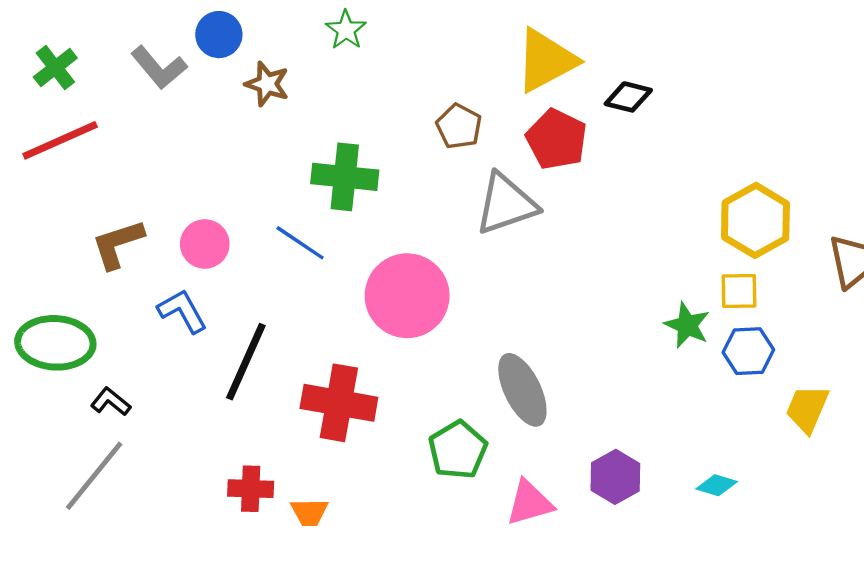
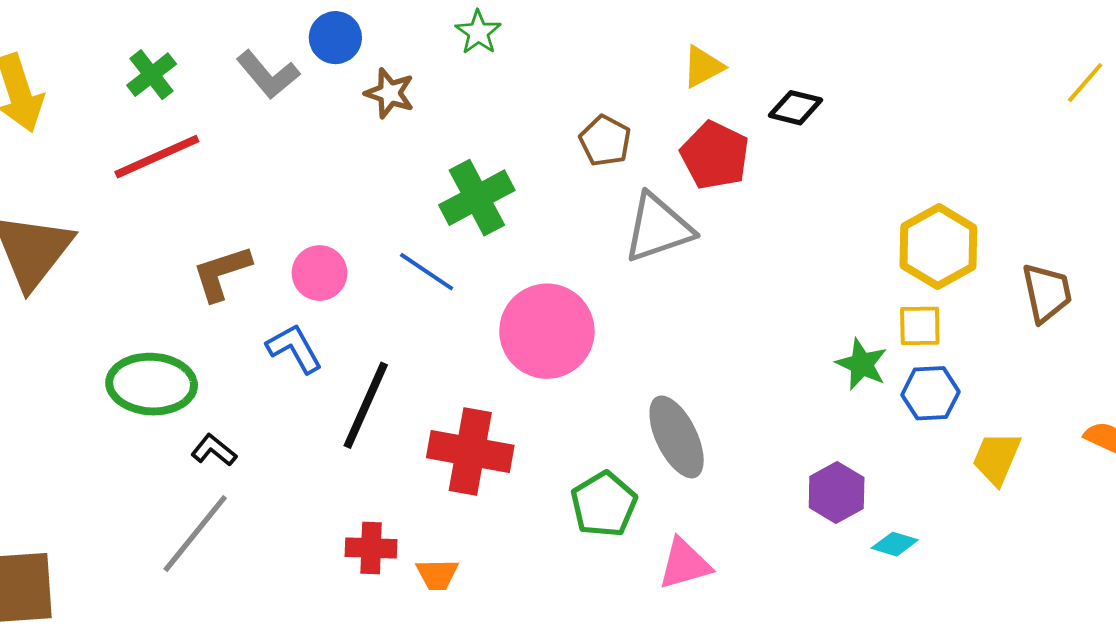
yellow triangle: (546, 60) -> (703, 67), size x0.6
green cross: (345, 177) -> (477, 198), turned -34
purple hexagon: (615, 477) -> (837, 492), moved

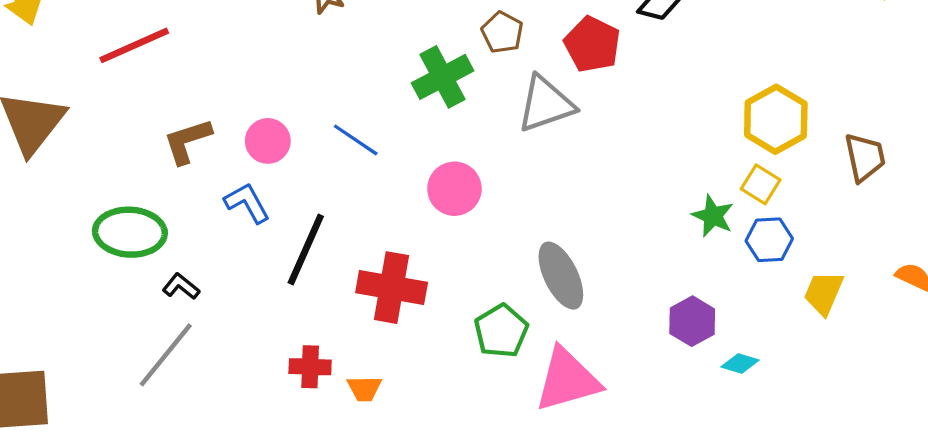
green cross: (477, 198) -> (443, 77), moved
yellow square: (920, 326) -> (761, 184), turned 33
pink circle: (547, 331) -> (454, 189), size x0.7
pink triangle: (684, 564) -> (567, 380), size x1.5

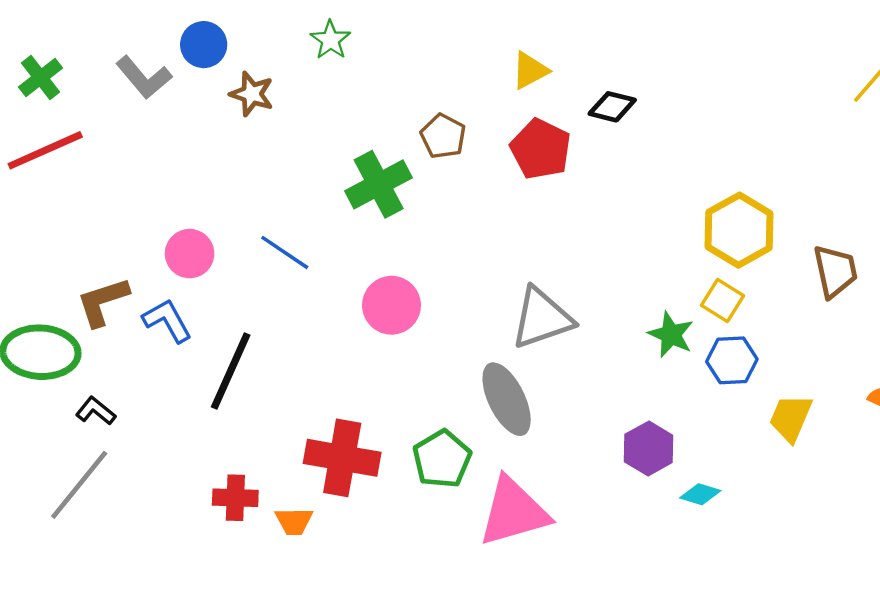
gray triangle: (546, 104) -> (542, 318), moved
brown L-shape: (187, 141) -> (103, 302), moved
red cross: (392, 288) -> (342, 458), moved

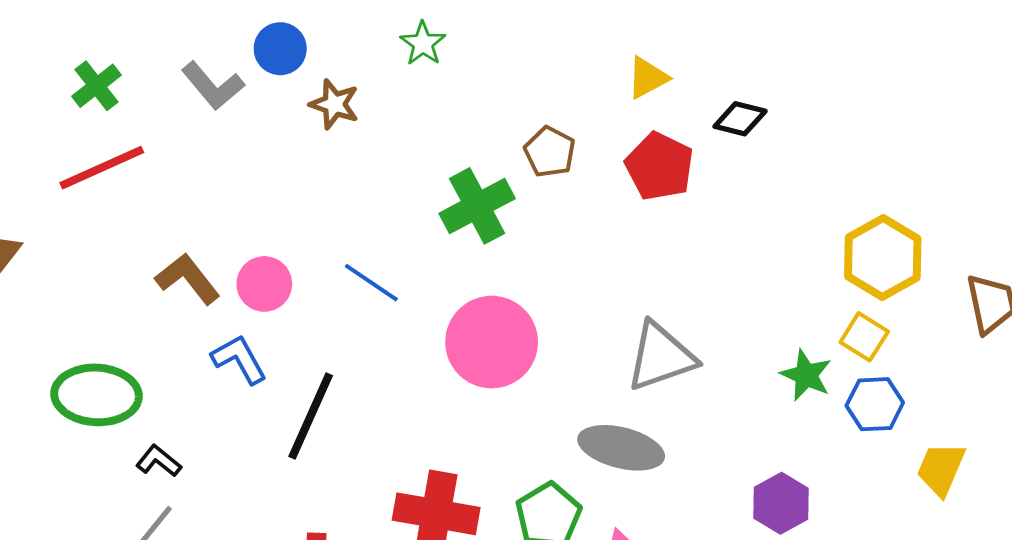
brown L-shape: (103, 302) -> (188, 279), moved, turned 70
pink circle: (391, 305) -> (492, 342), size x1.4
gray ellipse: (507, 399) -> (621, 448), turned -50

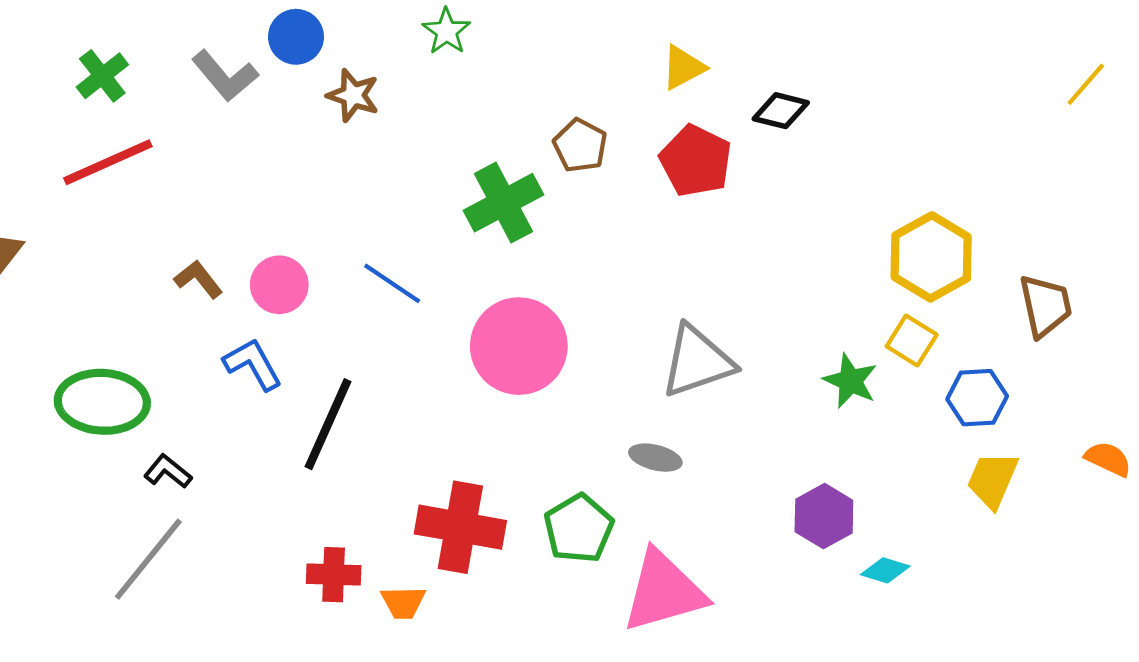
brown L-shape: (188, 279) -> (198, 279), size x0.7
blue hexagon: (875, 404) -> (977, 398), moved
gray ellipse: (621, 448) -> (655, 458), size x0.6

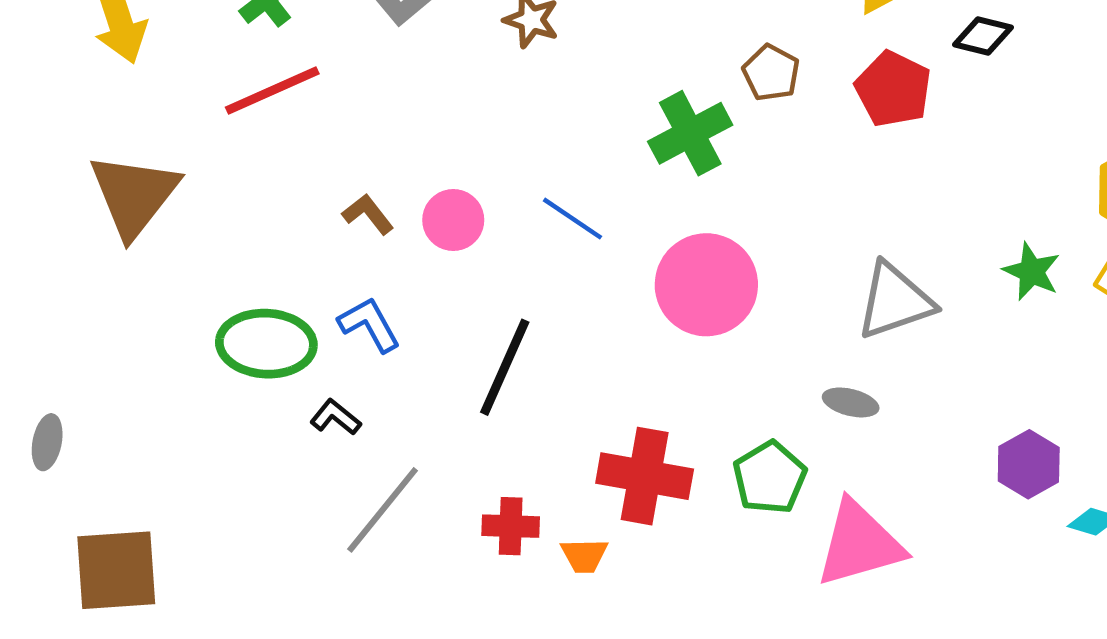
blue L-shape: (253, 364) -> (369, 324), moved
green star: (850, 381) -> (1032, 272), moved
gray line: (148, 559) -> (383, 510), moved

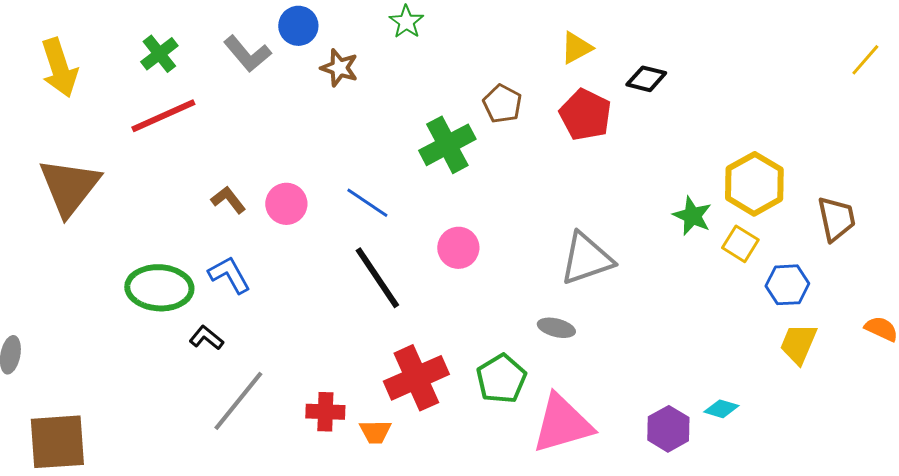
green star: (1032, 272) -> (692, 216), moved
pink circle: (706, 285) -> (458, 248), size x0.6
black line: (505, 367) -> (377, 278), moved, turned -58
purple hexagon: (1029, 464) -> (668, 429), moved
red cross: (645, 476) -> (416, 378), turned -34

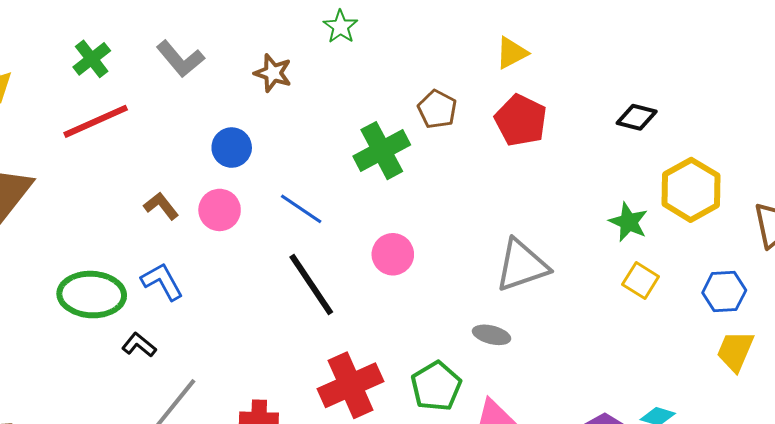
blue circle: (298, 26) -> (232, 148), moved
black diamond: (646, 79) -> (637, 117), moved
yellow square: (740, 244) -> (641, 280), moved

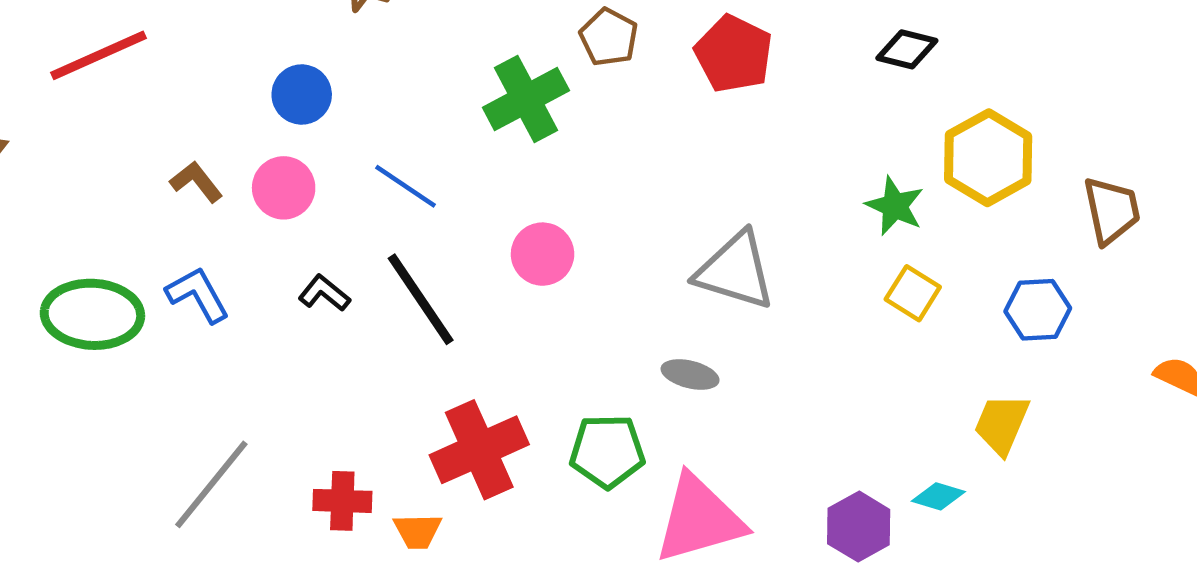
gray triangle: (522, 265) -> (735, 271), turned 36
black L-shape: (139, 345) -> (324, 293), moved
yellow trapezoid: (735, 351) -> (1002, 424), moved
green pentagon: (436, 386) -> (607, 451), turned 30

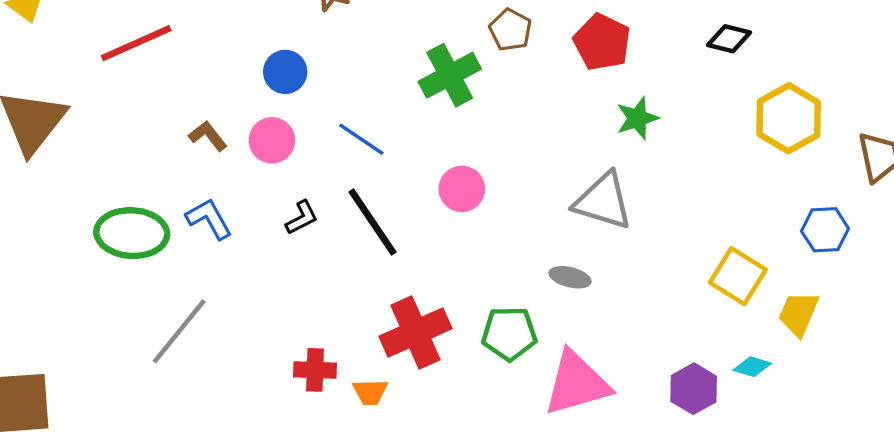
green star: (895, 206) -> (637, 118), moved, turned 30
black L-shape: (324, 293) -> (302, 218), turned 114
yellow square: (913, 293) -> (738, 276), moved, size x1.4
gray line: (211, 484) -> (179, 331), moved

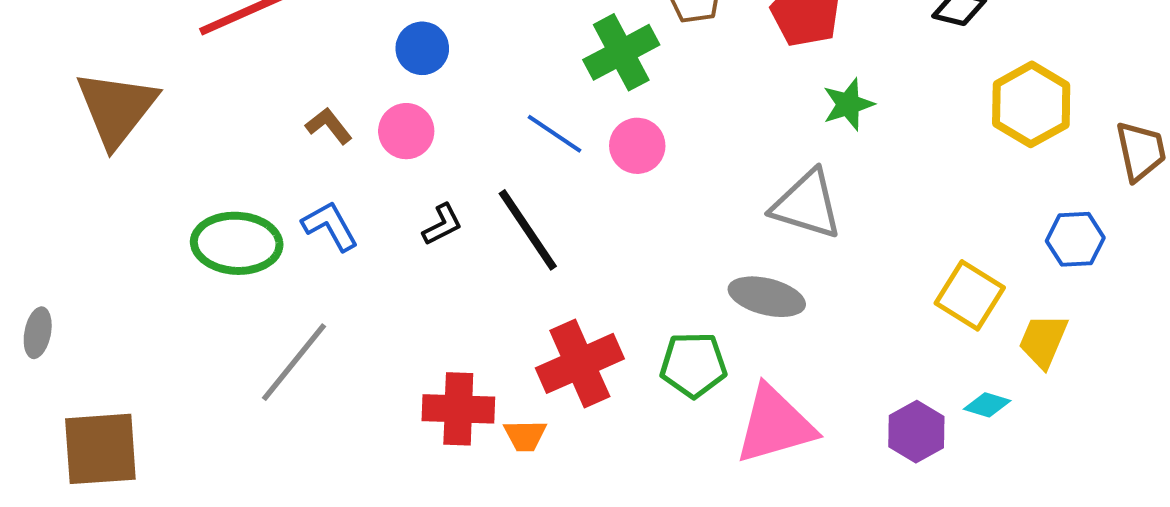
blue line: (361, 139) -> (554, 134), moved
pink circle: (462, 189) -> (637, 146), moved
gray ellipse: (570, 277) -> (767, 297), size x1.5
red cross: (315, 370) -> (458, 409), size x1.4

